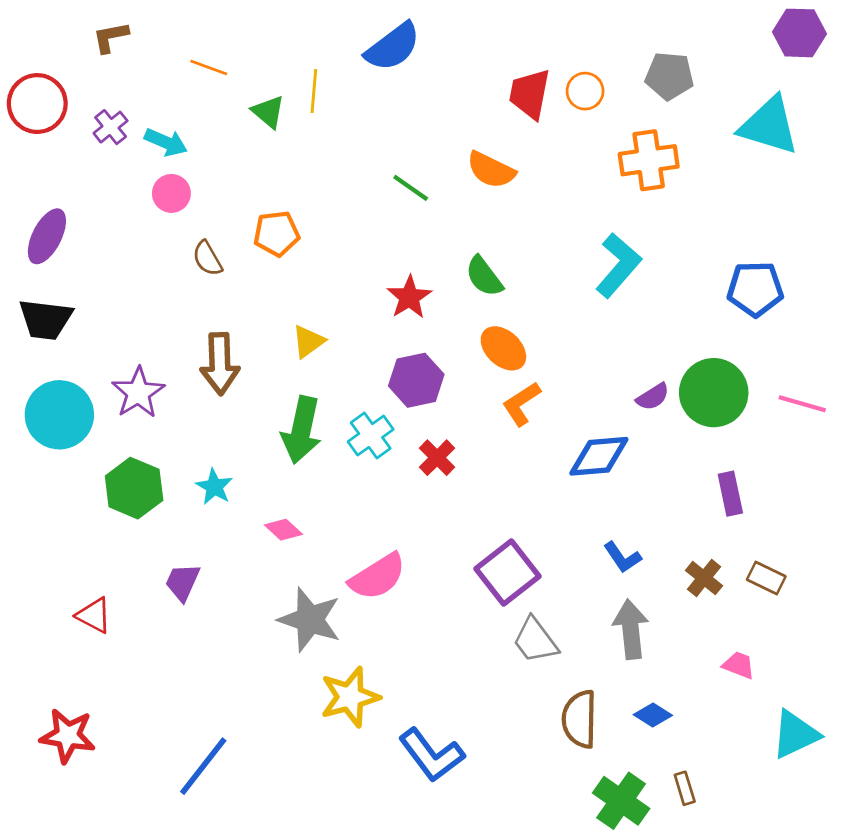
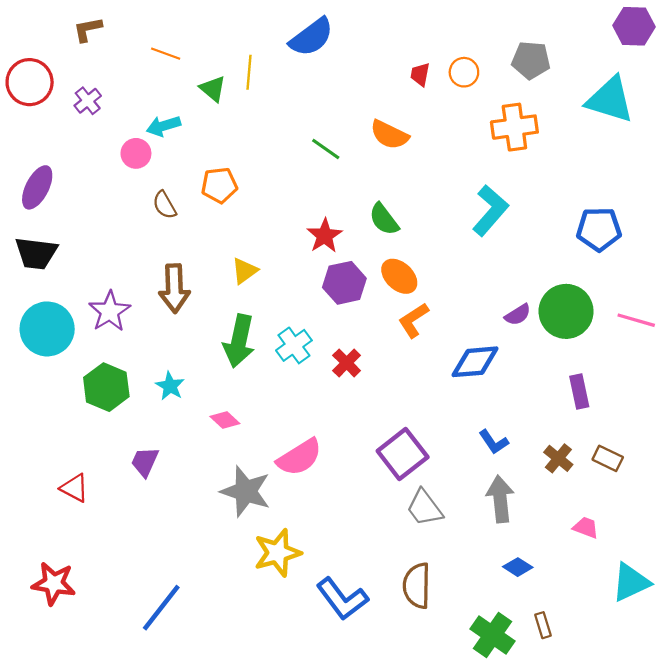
red trapezoid: (530, 94) -> (420, 74), size x0.6
cyan arrow: (166, 142) -> (163, 126), moved, turned 140
purple hexagon: (416, 380) -> (344, 283), moved
brown semicircle: (580, 719) -> (417, 586), moved

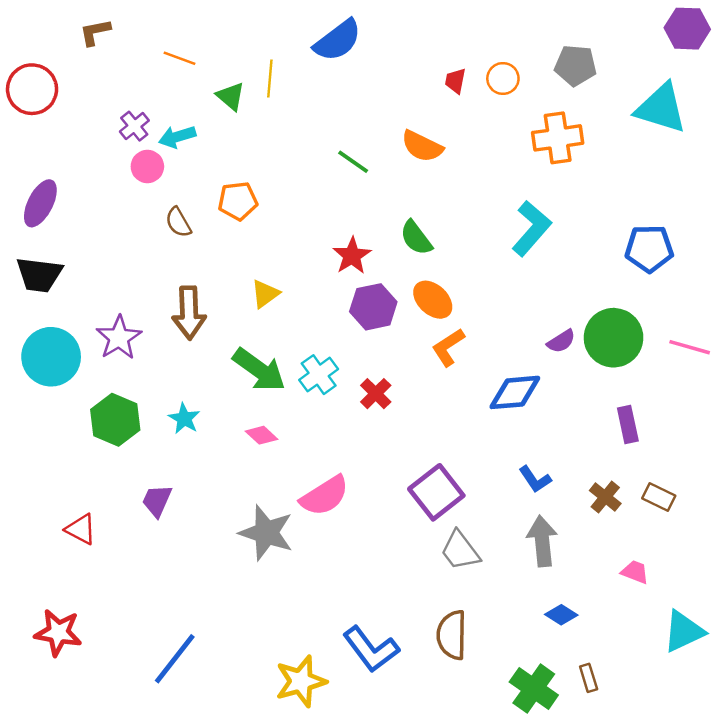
purple cross: (88, 101) -> (134, 126), moved
green arrow: (239, 341) -> (259, 370), turned -66
pink diamond: (225, 420) -> (262, 435), moved
yellow star: (277, 553) -> (301, 681), moved

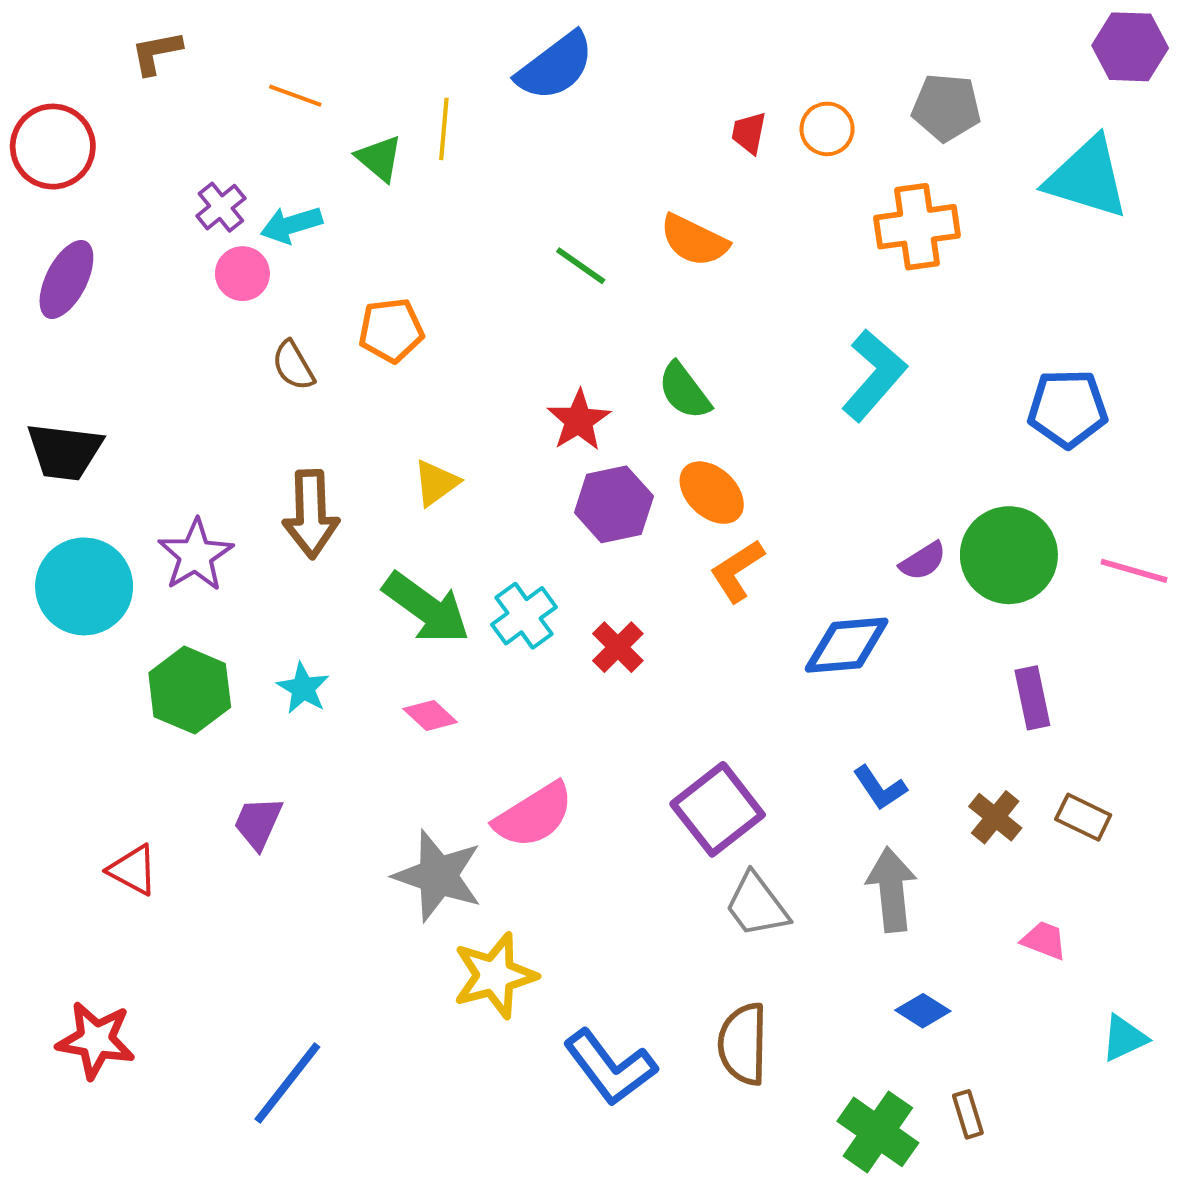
purple ellipse: (40, 203) -> (66, 279), moved
cyan triangle: (684, 631) -> (1124, 1038), size x0.7
yellow star: (301, 681) -> (495, 976), moved

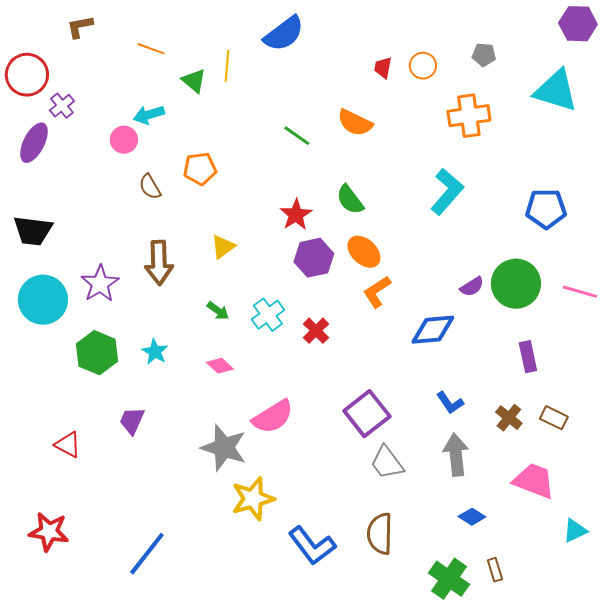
gray pentagon: (946, 107) -> (484, 55), size x0.7
purple cross: (221, 207) -> (62, 106), moved
green arrow: (426, 608) -> (218, 311), size x0.5
pink trapezoid: (1044, 940) -> (534, 481), size x1.8

